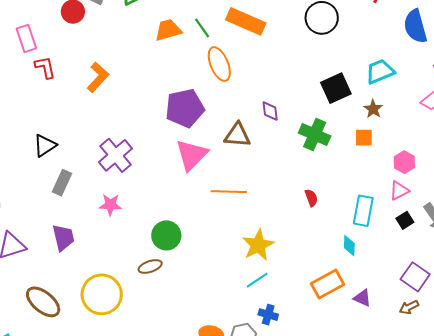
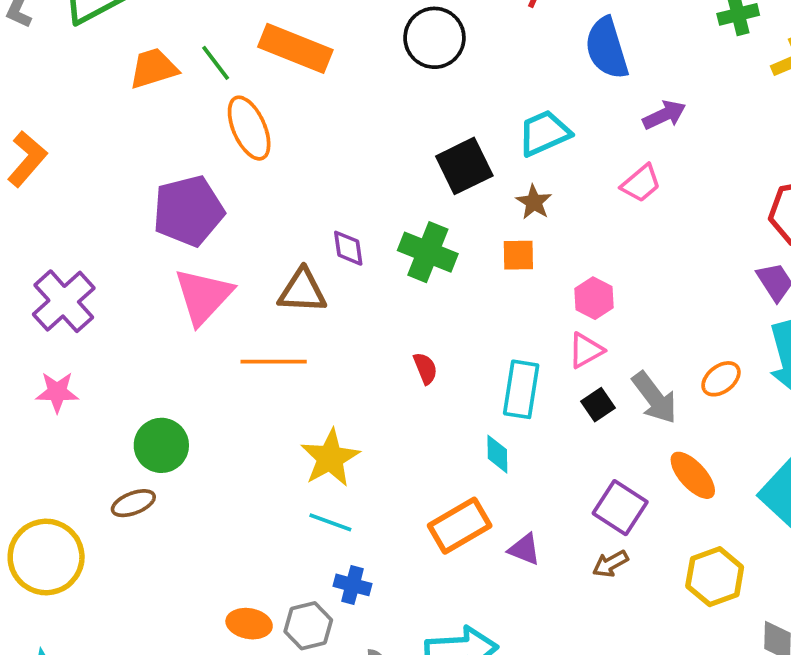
purple diamond: (270, 111) -> (348, 248), moved
brown triangle: (238, 135) -> (302, 291), moved
cyan line: (257, 280) -> (330, 522), turned 55

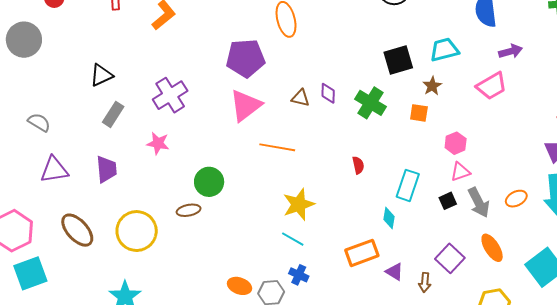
pink trapezoid: (641, 183) -> (492, 86), size x1.4
brown triangle: (302, 291) -> (301, 98), moved, size x0.7
pink triangle: (586, 350) -> (460, 172), moved
brown arrow: (610, 564) -> (425, 282), moved, turned -66

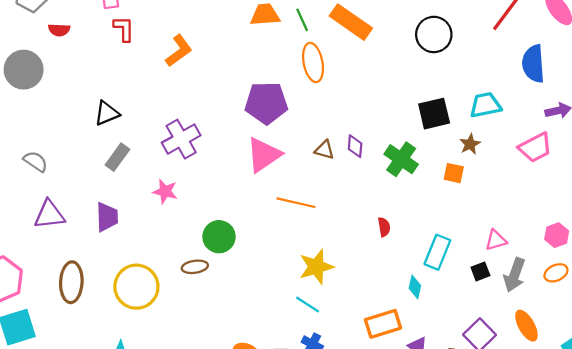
pink hexagon: (456, 143) -> (557, 235), moved
gray arrow: (479, 202) -> (514, 275), turned 44
brown ellipse: (77, 230) -> (71, 282), turned 42

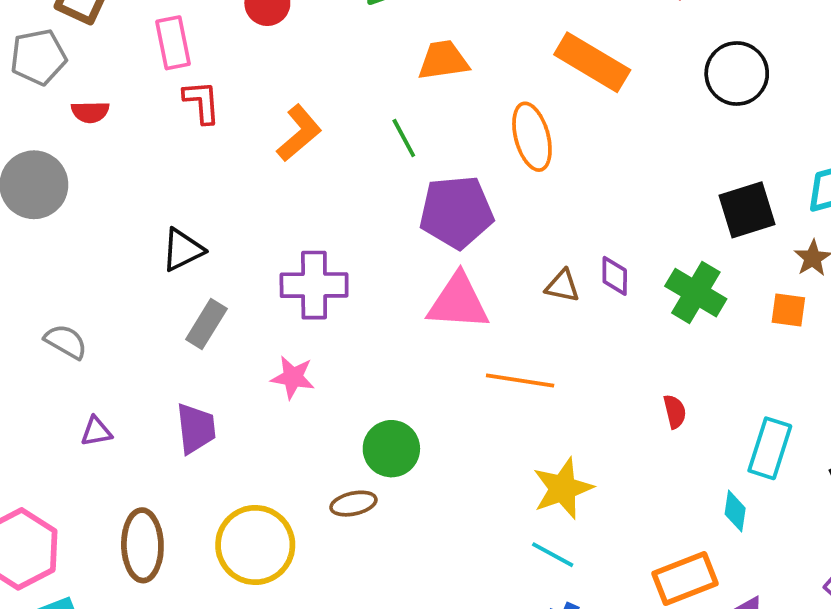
green line: (302, 20) -> (404, 138), moved
purple cross: (181, 139) -> (314, 285), turned 33
pink triangle: (264, 155) -> (458, 302), turned 42
purple triangle: (49, 215) -> (96, 432), size x0.6

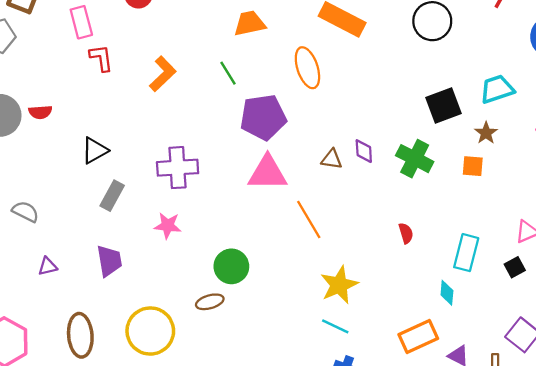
red semicircle: (90, 112) -> (40, 112), moved
orange line: (520, 381) -> (309, 219), turned 54

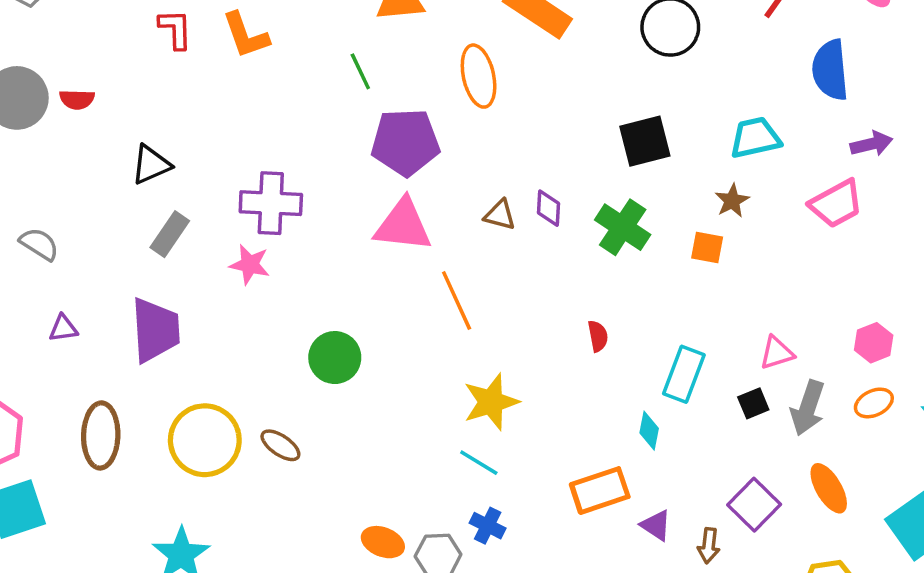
orange L-shape: (163, 74) -> (246, 35), moved, turned 108
black square: (444, 105) -> (645, 141), moved
pink star: (168, 226) -> (250, 265), moved
purple trapezoid: (109, 261) -> (155, 330), size x1.4
brown ellipse: (210, 302) -> (280, 445), moved, turned 44

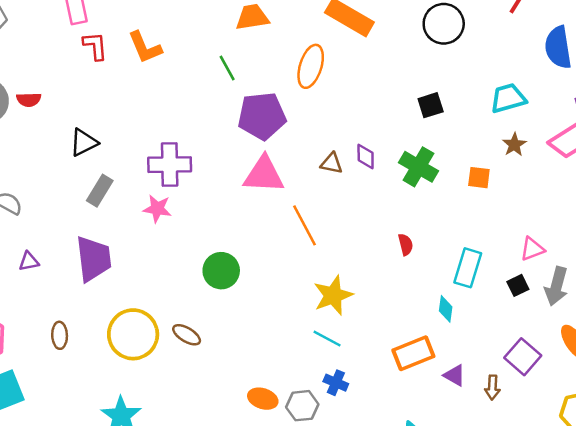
orange ellipse: (479, 76) -> (311, 66), turned 33
black square: (645, 141) -> (431, 105), size x0.7
brown star: (732, 201) -> (514, 145), moved
brown ellipse: (101, 435) -> (60, 335), size x0.6

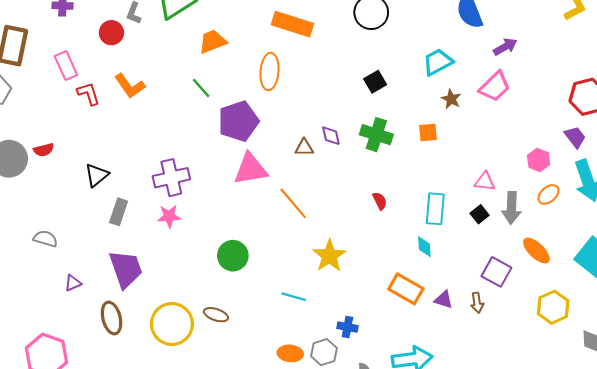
pink triangle: (532, 249) -> (485, 182), turned 40
brown ellipse: (60, 335) -> (112, 318), moved, size x1.4
cyan line: (327, 339) -> (294, 297), moved
orange rectangle: (413, 353) -> (406, 289), turned 64

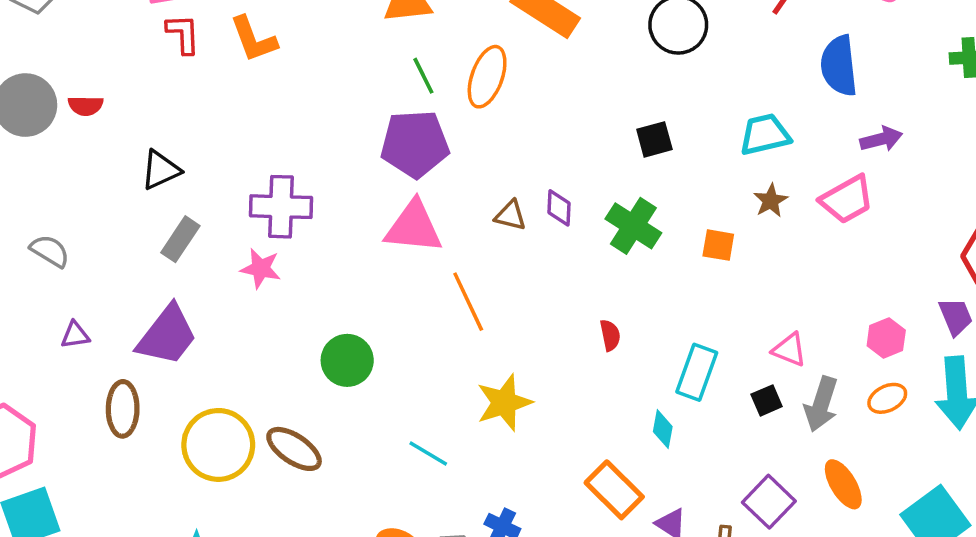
green line: (201, 88) -> (423, 76), moved
purple trapezoid: (126, 269) -> (167, 335), turned 42
brown ellipse: (216, 315) -> (294, 449), size x1.4

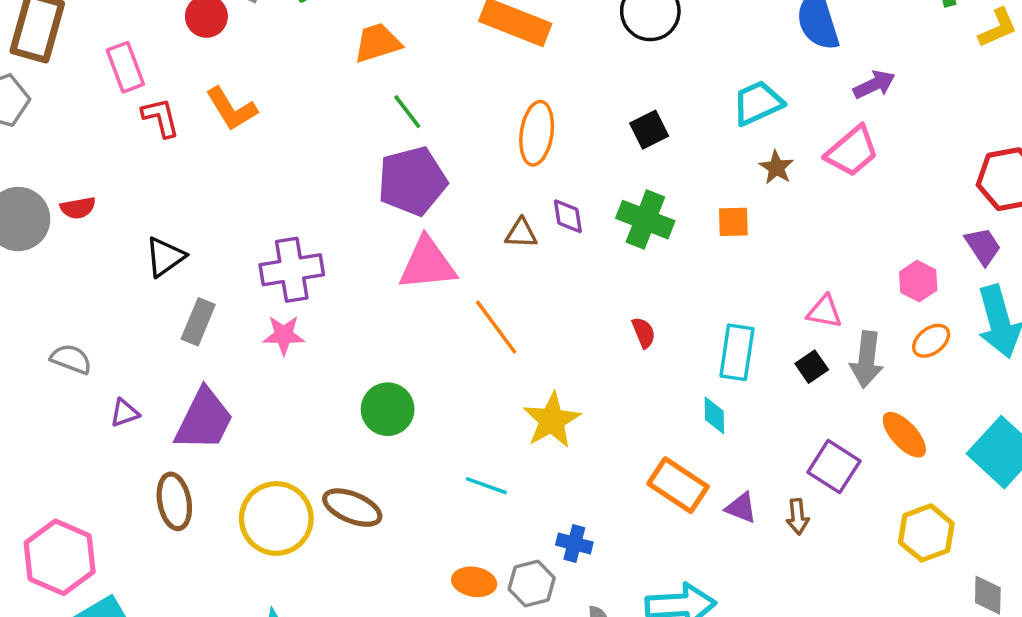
orange ellipse: (487, 77) -> (537, 133), moved
purple triangle: (75, 335) -> (125, 413), moved

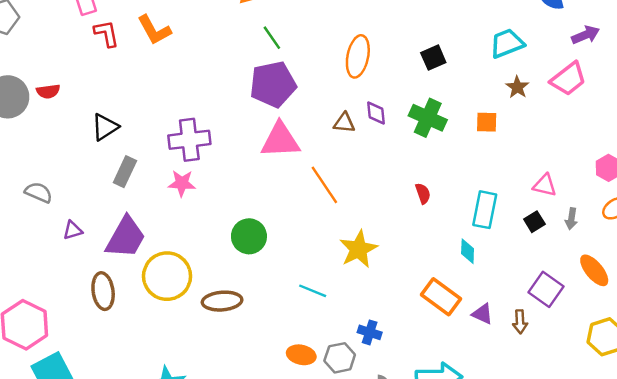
gray arrow: (867, 359) -> (571, 219), size x0.6
brown ellipse: (352, 508) -> (222, 301), turned -30
yellow circle: (276, 518) -> (167, 276), moved

